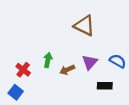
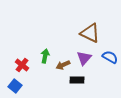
brown triangle: (84, 26) -> (90, 33), moved
black rectangle: (105, 86) -> (77, 80), moved

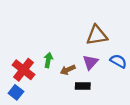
brown triangle: (90, 33) -> (97, 35), turned -35
red cross: (22, 65) -> (23, 70), size x1.5

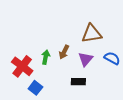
brown arrow: (68, 70) -> (64, 52), moved, turned -40
blue square: (16, 92) -> (35, 88), moved

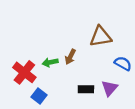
green arrow: (46, 57) -> (50, 62), turned -112
purple triangle: (86, 59) -> (110, 88), moved

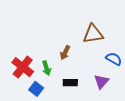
green arrow: (50, 62) -> (46, 68), moved, turned -96
black rectangle: (86, 89) -> (70, 83), moved

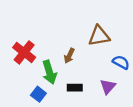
red cross: (23, 67) -> (24, 52), moved
green arrow: (46, 68) -> (49, 72), size x1.5

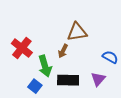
brown triangle: (99, 36) -> (77, 32), moved
black rectangle: (75, 88) -> (68, 80), size x1.5

